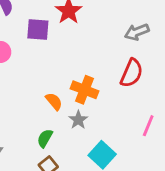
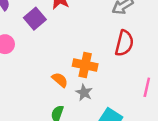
purple square: (38, 30) -> (35, 19), turned -35

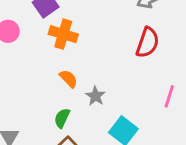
orange cross: (85, 65) -> (63, 34), moved

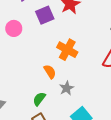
orange cross: (63, 34) -> (67, 50), moved

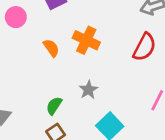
orange semicircle: (50, 72) -> (51, 48), moved

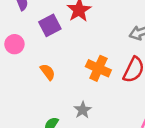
orange cross: (86, 40) -> (98, 68), moved

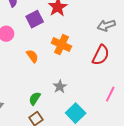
orange cross: (98, 68) -> (61, 45), moved

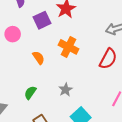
green semicircle: (35, 98) -> (30, 93), moved

